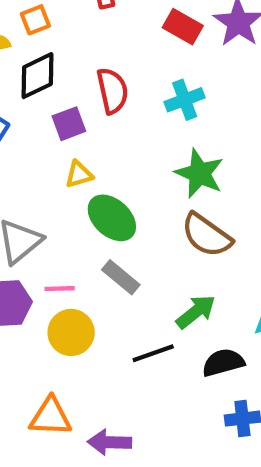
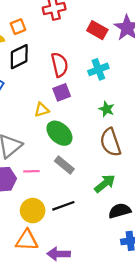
purple square: (69, 124) -> (62, 92), moved
green star: (199, 173) -> (107, 109), size x0.6
brown semicircle: (206, 235) -> (110, 142), turned 36
yellow circle: (71, 332) -> (33, 211), moved
black line: (153, 353) -> (63, 206), moved

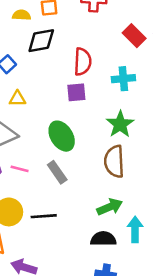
green star: (107, 109) -> (120, 124), size x1.5
yellow triangle: (42, 110) -> (17, 99), moved
green arrow: (105, 184) -> (110, 207), moved

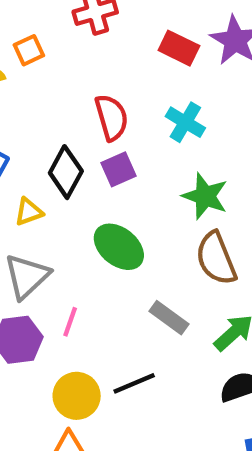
black diamond: (41, 41) -> (66, 172), moved, turned -32
cyan cross: (123, 79) -> (185, 122), turned -35
pink line: (20, 169) -> (70, 322), turned -66
gray rectangle: (57, 172) -> (169, 318), moved

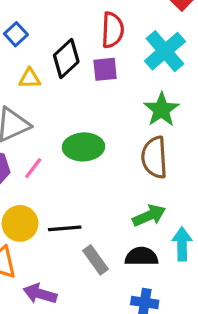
cyan cross: (185, 122) -> (165, 51), size x1.4
green ellipse: (119, 247) -> (83, 147), moved, turned -60
gray rectangle: (169, 318) -> (95, 260), moved

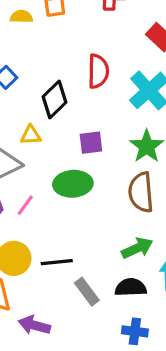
purple square: (105, 69) -> (91, 143), moved
yellow triangle: (30, 78) -> (31, 135), moved

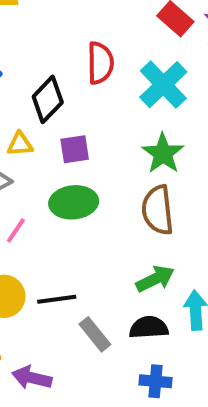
purple square: (91, 143) -> (75, 149), moved

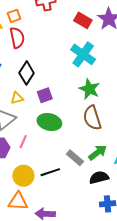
red semicircle: (100, 63) -> (17, 38), moved
green ellipse: (74, 202) -> (49, 122), turned 30
gray rectangle: (95, 334) -> (75, 158), moved

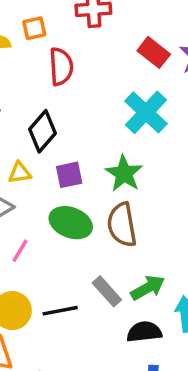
red semicircle: (17, 38) -> (61, 66), moved
green star: (89, 89) -> (124, 173), moved
brown semicircle: (92, 118) -> (122, 225), moved

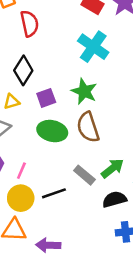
pink line: (20, 251) -> (21, 171), moved

